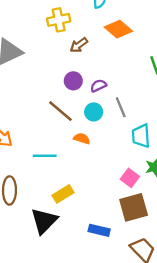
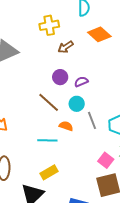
gray line: (121, 107) -> (92, 120), moved
cyan line: (45, 156) -> (47, 140), moved

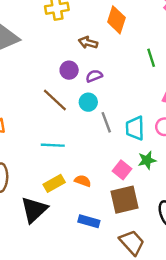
orange diamond: (99, 34) -> (116, 20), turned 65
brown arrow: (66, 47) -> (88, 43), moved, turned 49
orange semicircle: (66, 126) -> (83, 181), moved

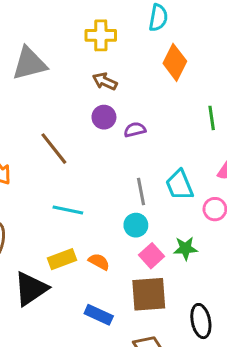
brown arrow: (88, 43) -> (105, 81), moved
brown line: (55, 100) -> (54, 149), moved
cyan circle: (88, 102) -> (136, 225), moved
cyan trapezoid: (135, 128) -> (180, 185), moved, turned -30

